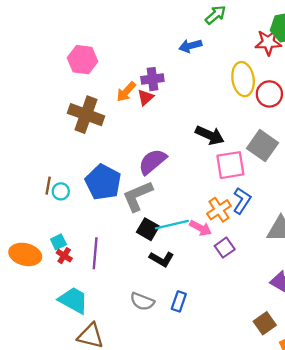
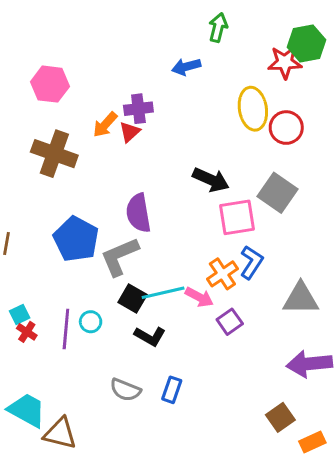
green arrow: (216, 15) -> (218, 28), turned -35
purple semicircle: (152, 162) -> (138, 213), turned -60
cyan circle: (61, 191) -> (91, 322), moved
cyan trapezoid: (73, 300) -> (27, 410), moved

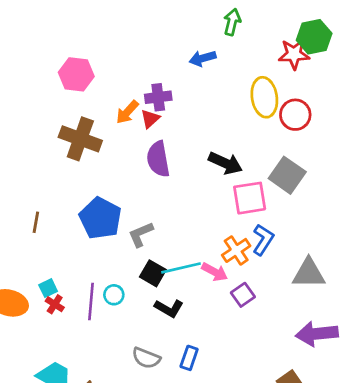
purple semicircle: (138, 213) -> (158, 159), moved
gray L-shape: (120, 257) -> (141, 234), size x0.7

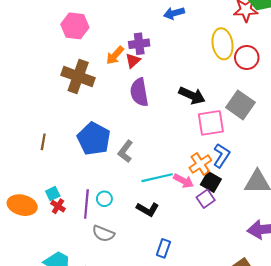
gray L-shape: (141, 234) -> (125, 151), turned -30
black square: (153, 273) -> (211, 182), moved
gray semicircle: (146, 358) -> (103, 234), moved

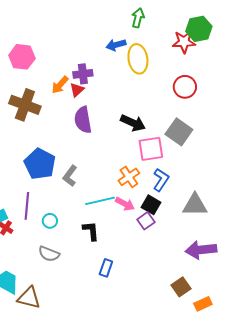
yellow ellipse: (223, 44) -> (138, 59), moved
orange cross: (200, 164) -> (129, 177), moved
purple line: (86, 204) -> (27, 206), moved
black L-shape: (148, 209) -> (91, 231), turned -125

